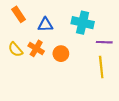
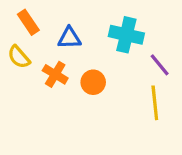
purple line: (104, 42) -> (160, 65), turned 49
yellow semicircle: (15, 49) -> (19, 57), moved

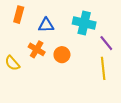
orange rectangle: (28, 22) -> (19, 15), turned 49
yellow semicircle: (19, 57) -> (12, 63), moved

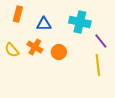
yellow semicircle: (12, 63) -> (12, 50), moved

